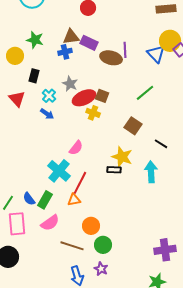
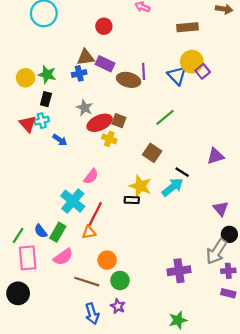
green star: (35, 40) -> (47, 75), moved
cyan cross: (49, 96) -> (42, 121), moved, turned 32
cyan arrow: (151, 172) -> (173, 187), moved, turned 55
purple cross: (165, 250) -> (179, 271), moved

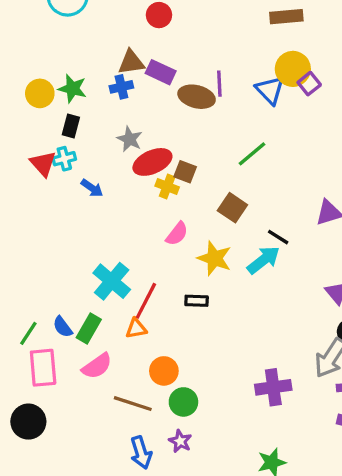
brown square: (119, 121) -> (185, 172), moved
pink semicircle: (91, 176) -> (177, 234), moved
black rectangle: (132, 200) -> (197, 301), moved

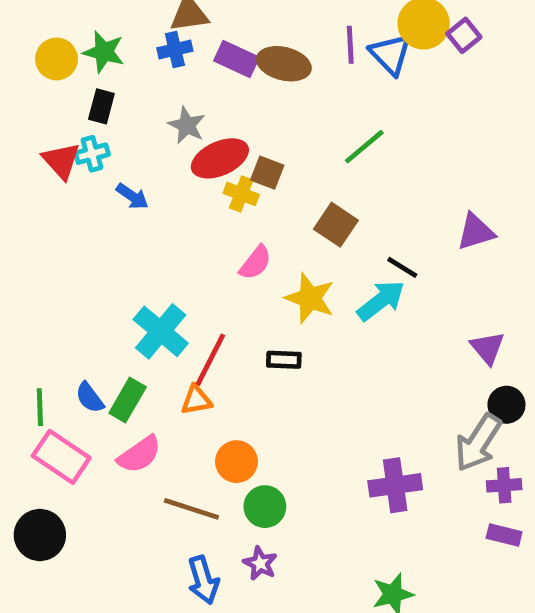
purple rectangle: (161, 72) -> (236, 59), moved
purple line: (219, 84) -> (350, 45), moved
purple square: (309, 84) -> (464, 35), moved
green line: (28, 333) -> (40, 407), turned -35
pink rectangle: (43, 368) -> (61, 457), turned -51

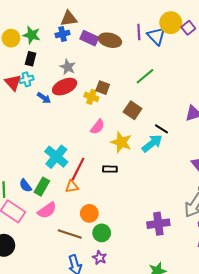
red ellipse: (220, 158) -> (65, 87), moved

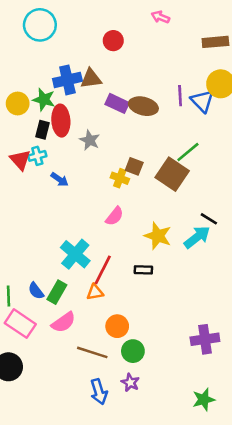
blue cross: (63, 34) -> (67, 80), moved, size x1.5
red ellipse: (65, 87) -> (61, 121), moved, turned -70
brown square: (133, 110) -> (172, 174), moved, size x1.4
pink semicircle: (98, 127) -> (115, 216), moved

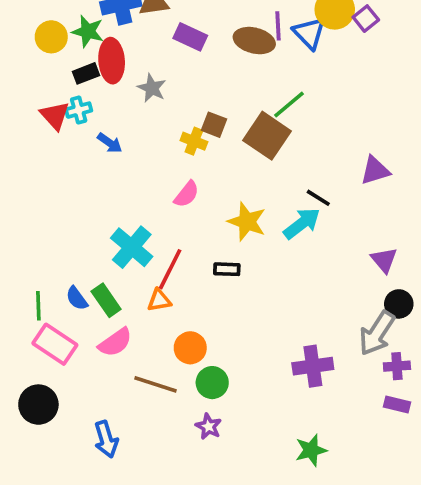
brown ellipse: (143, 106) -> (254, 41), moved
black rectangle: (43, 130) -> (86, 73), turned 54
green rectangle: (57, 292) -> (106, 300), turned -65
blue arrow: (99, 392) -> (106, 439), moved

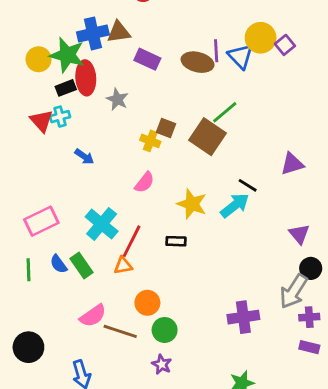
green star: (88, 31) -> (67, 55), size x1.4
blue arrow: (110, 143) -> (84, 157), moved
pink semicircle: (115, 342) -> (93, 316), moved
pink rectangle: (55, 344) -> (41, 221), moved, turned -60

